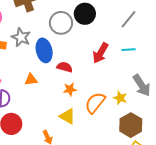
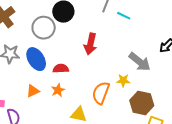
cyan line: (128, 50) -> (124, 16), moved, turned 48
orange star: (70, 89) -> (58, 90), moved

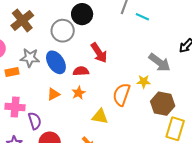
red arrow: (90, 44) -> (99, 53), moved, turned -45

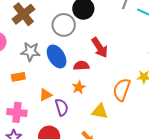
orange rectangle: (12, 72) -> (18, 77), moved
orange triangle: (53, 94) -> (45, 95), moved
pink cross: (15, 107) -> (17, 112), moved
purple semicircle: (35, 121) -> (62, 107), moved

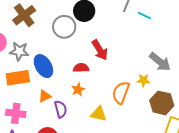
gray star: (30, 52) -> (19, 51), moved
blue ellipse: (57, 56) -> (43, 66), moved
orange rectangle: (18, 77) -> (18, 78), size x1.6

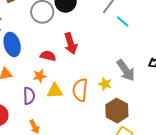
orange semicircle: (121, 93) -> (80, 90), turned -30
purple semicircle: (61, 109) -> (29, 96), moved
yellow triangle: (99, 114) -> (55, 91), moved, turned -30

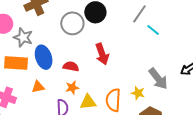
red semicircle: (48, 56) -> (71, 66), moved

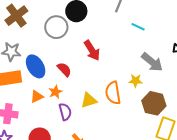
cyan line: (153, 30) -> (138, 27), moved
red semicircle: (71, 66) -> (64, 69), turned 49
orange star: (72, 88) -> (55, 92), moved

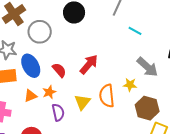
gray circle: (56, 27) -> (40, 32), moved
red arrow: (92, 50) -> (89, 64), moved, turned -110
yellow triangle: (89, 100) -> (82, 102), turned -36

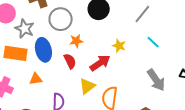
yellow star: (130, 85) -> (119, 46), moved
orange star: (49, 92) -> (76, 41), moved
yellow triangle: (82, 102) -> (87, 86), moved

